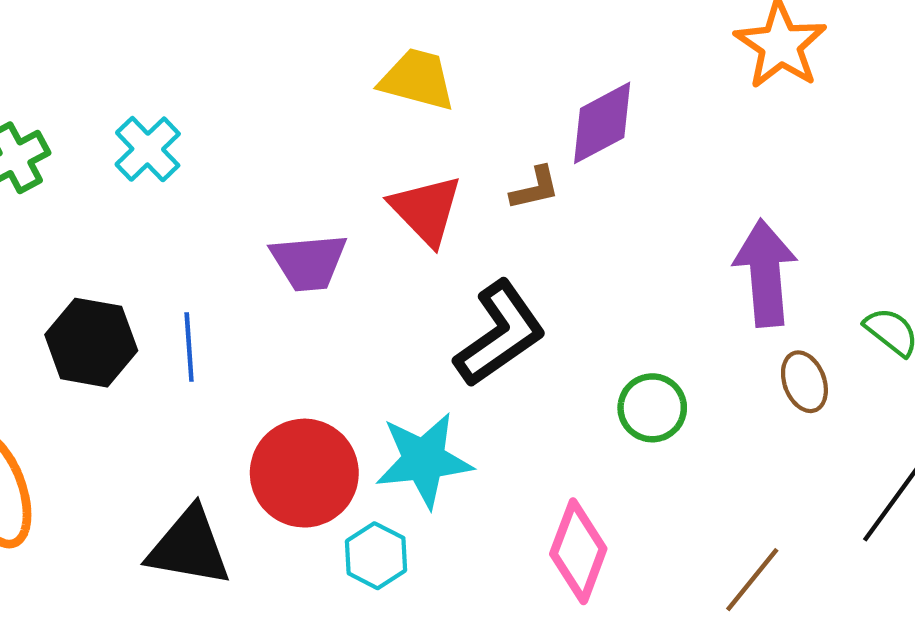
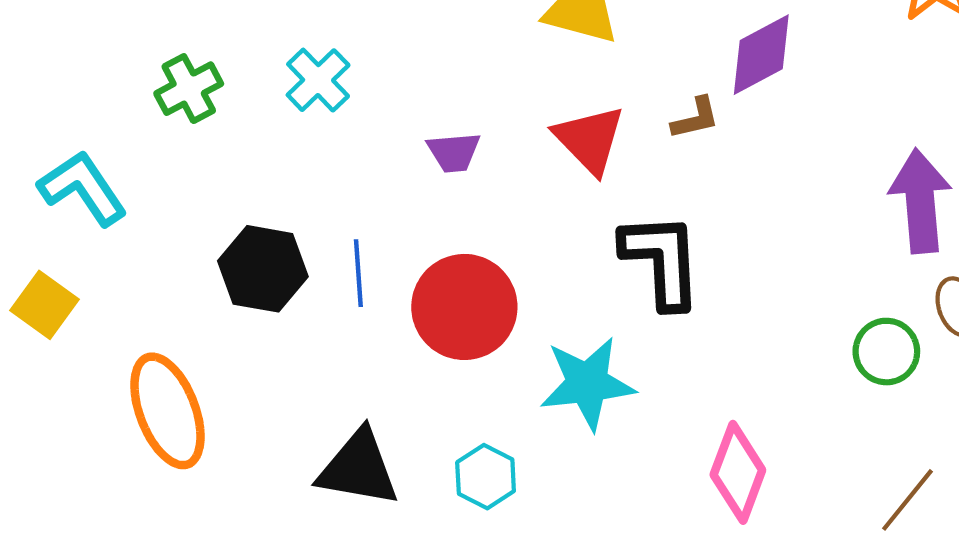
purple trapezoid: (309, 262) -> (454, 152), moved, size x0.7
black L-shape: (500, 334) -> (662, 260), turned -58
green circle: (652, 408) -> (886, 352), moved
red circle: (304, 473) -> (464, 307), moved
cyan hexagon: (376, 556) -> (486, 477), moved

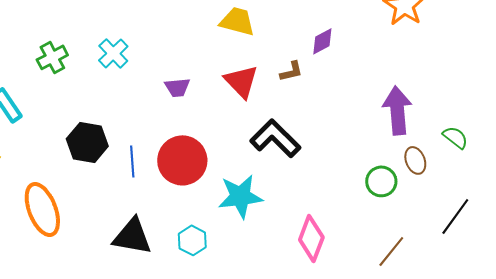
purple diamond: (761, 55) -> (322, 41), size x0.7
black L-shape: (662, 260) -> (275, 138), turned -42
blue line: (358, 273) -> (132, 161), moved

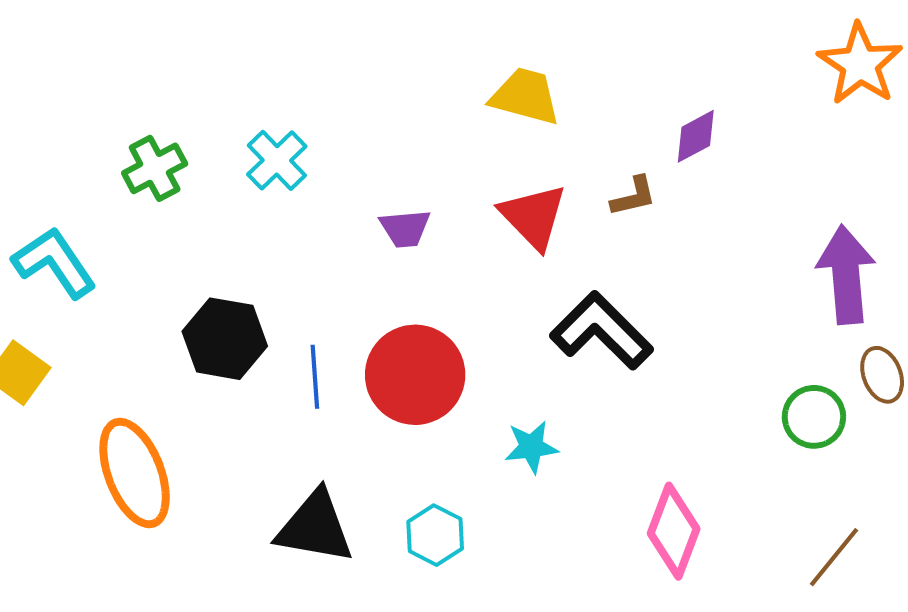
cyan star: (240, 196) -> (531, 447), size x0.6

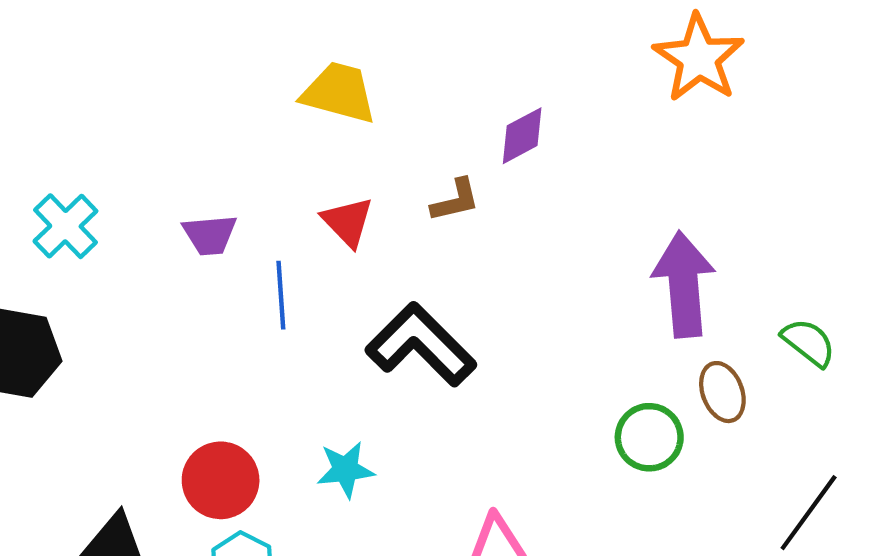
cyan cross: (277, 160) -> (65, 226), moved
red triangle: (533, 216) -> (348, 222), size x0.7
red circle: (415, 375) -> (221, 480), moved, size x0.7
blue line: (315, 377) -> (281, 295), moved

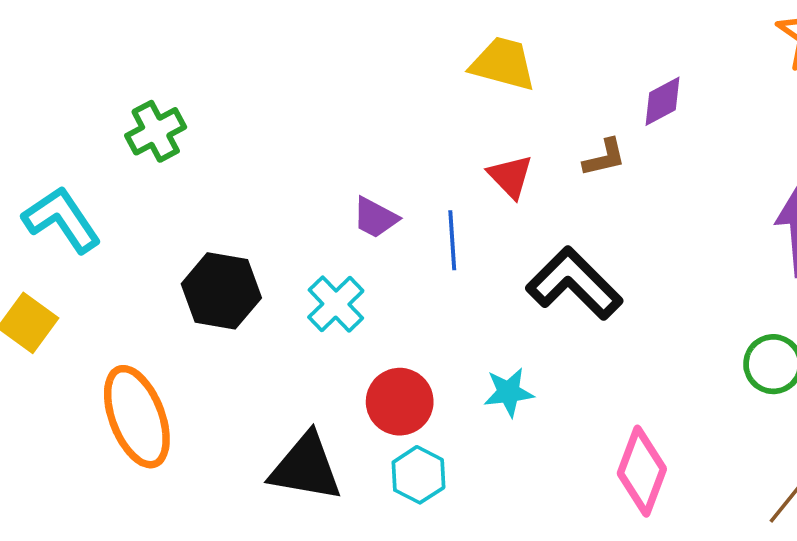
cyan cross: (65, 226) -> (336, 304), moved
purple trapezoid: (210, 235) -> (375, 218), moved, turned 33

